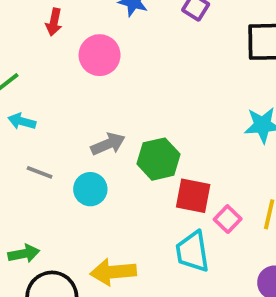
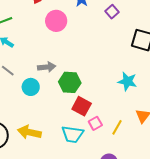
cyan trapezoid: (193, 252) -> (73, 134), turned -90

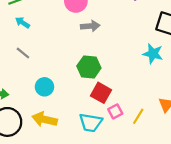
gray arrow: (47, 67) -> (90, 26), moved
cyan star: (127, 81) -> (153, 54), moved
cyan circle: (31, 87) -> (44, 87), moved

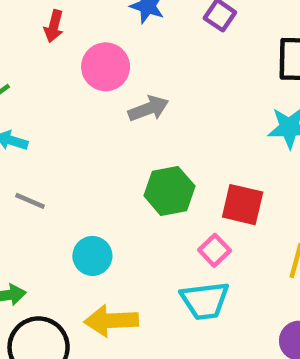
red square: (101, 93) -> (243, 205), moved
pink square: (115, 111) -> (215, 250), moved

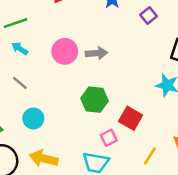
pink circle: (106, 67) -> (65, 51), moved
cyan circle: (92, 256) -> (33, 118), moved

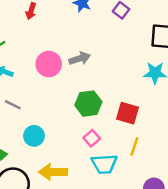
pink square: (109, 138) -> (92, 138), moved
yellow line: (150, 156) -> (134, 146), moved

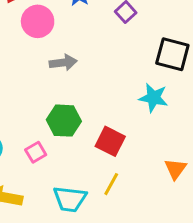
pink circle: (49, 64) -> (38, 21), moved
pink square: (92, 138) -> (36, 152), moved

